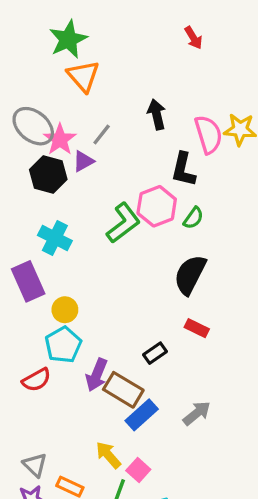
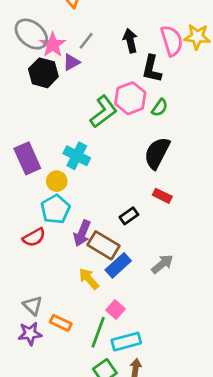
black arrow: (157, 114) -> (130, 41), moved
cyan cross: (55, 238) -> (77, 156), moved
yellow arrow: (108, 455) -> (89, 279), moved

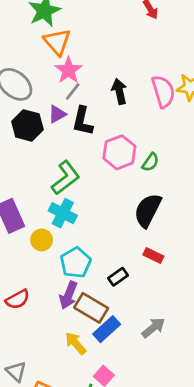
pink star: (53, 45) -> (68, 70), moved
black L-shape: (152, 69) -> (83, 121), moved
green L-shape: (104, 112) -> (66, 178), moved
cyan pentagon: (55, 209) -> (76, 263), moved

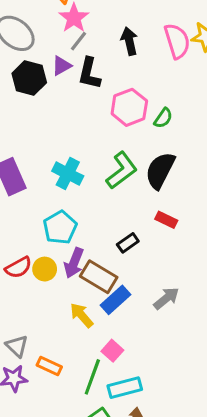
green L-shape: (66, 178) -> (122, 170), moved
yellow circle: (42, 240) -> (45, 269), moved
cyan pentagon: (76, 263) -> (60, 227), moved

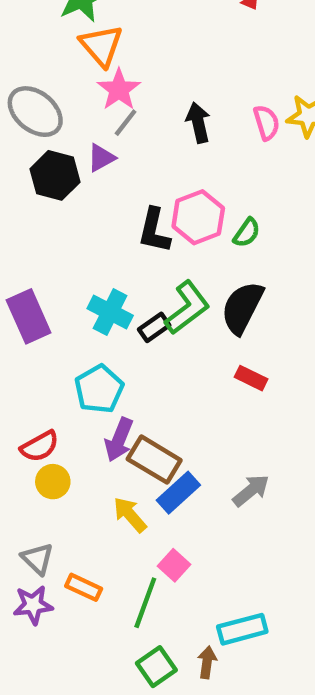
pink semicircle: (177, 41) -> (266, 123), size x0.7
black L-shape: (89, 73) -> (154, 230), moved
black rectangle: (128, 243) -> (154, 327), moved
yellow circle: (45, 269) -> (53, 482), moved
cyan rectangle: (125, 388) -> (242, 629), moved

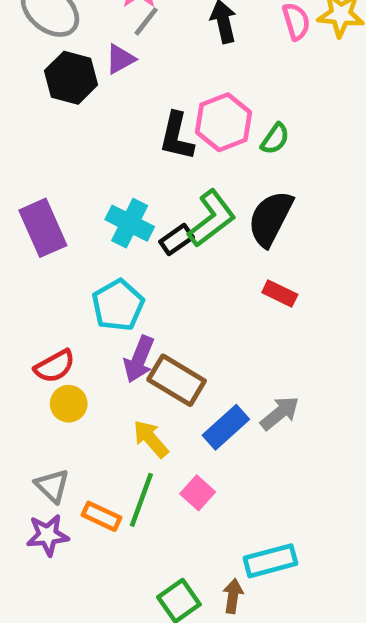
blue rectangle: (178, 493) -> (226, 427), moved
green line: (145, 603) -> (141, 500), moved

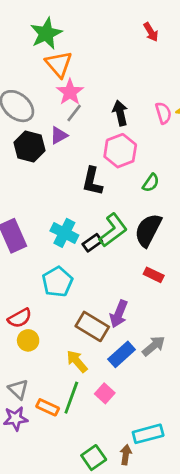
pink hexagon: (223, 122) -> (120, 151), moved
purple arrow: (139, 359) -> (119, 314), moved

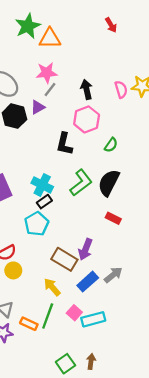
orange triangle: (59, 64) -> (50, 38), moved, turned -50
pink star: (70, 92) -> (47, 73), turned 30
black rectangle: (92, 243) -> (44, 202), moved
cyan rectangle: (148, 434) -> (93, 319), moved

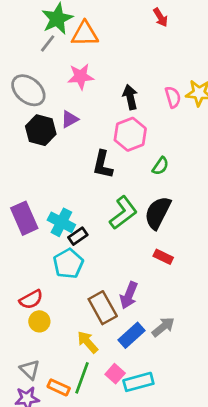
gray line: (50, 89) -> (48, 43), moved
cyan cross: (42, 185) -> (61, 222), moved
brown rectangle: (64, 259) -> (103, 308), turned 30

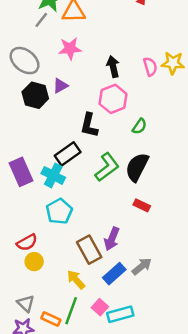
black rectangle: (78, 236) -> (68, 154), moved, size x1.5

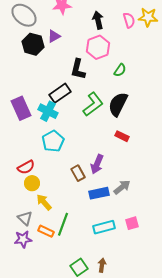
brown rectangle: (89, 250) -> (78, 173), size x0.7
blue rectangle: (114, 274) -> (99, 193), turned 30
yellow arrow: (76, 280) -> (44, 202), moved
pink square: (100, 307) -> (132, 223), moved, turned 32

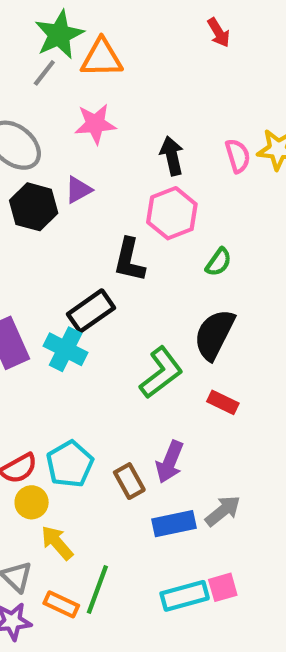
green L-shape: (93, 104) -> (161, 373), moved
cyan pentagon: (53, 141) -> (70, 464), moved
pink square: (132, 223) -> (223, 587), moved

